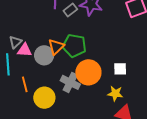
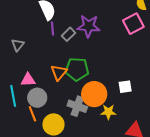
gray triangle: (15, 42) -> (18, 45), moved
gray circle: (44, 55) -> (37, 98), moved
yellow star: (115, 94) -> (108, 112), moved

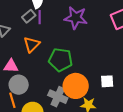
gray rectangle: (69, 34) -> (29, 16), moved
orange triangle: (59, 72) -> (32, 45), moved

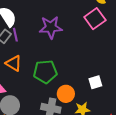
orange triangle: (32, 45) -> (14, 63), turned -30
orange circle: (76, 86) -> (66, 94), size x0.7

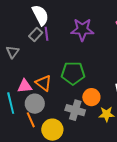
orange triangle: (14, 63) -> (44, 83), moved

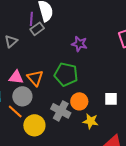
purple star: (82, 30) -> (79, 44), moved, size x0.7
purple line: (47, 34) -> (31, 19), moved
orange line: (31, 120) -> (15, 112), turned -35

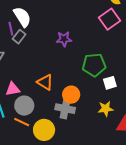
green pentagon: (66, 74) -> (94, 65), moved
orange triangle: (35, 78) -> (45, 82), moved
orange circle: (79, 101) -> (71, 95), moved
yellow star: (91, 121) -> (106, 109), moved

